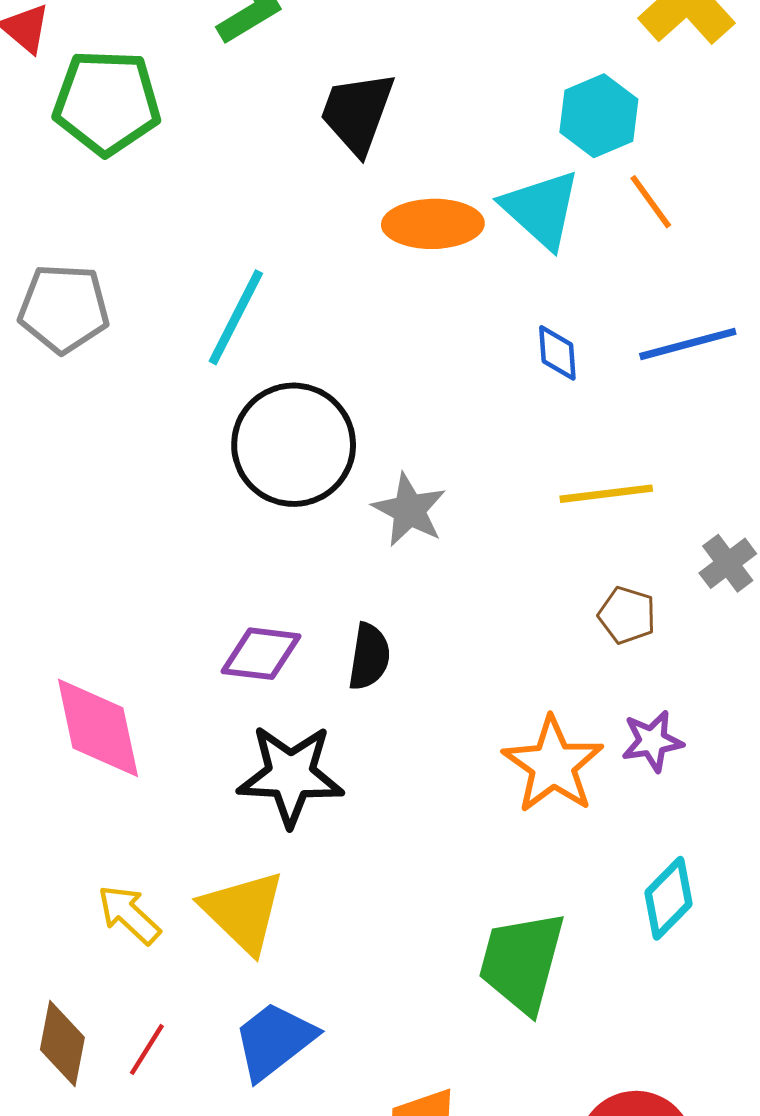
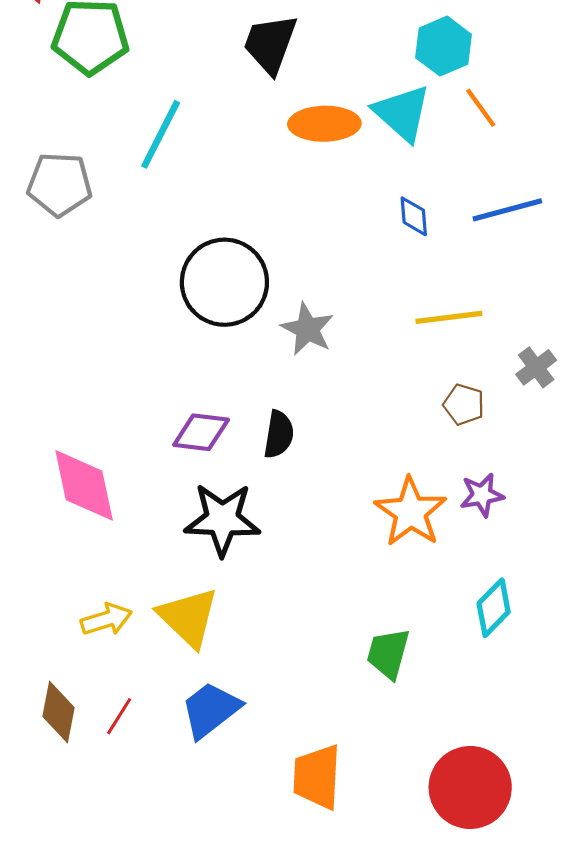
cyan line: (236, 317) -> (161, 134), moved
yellow arrow: (129, 915) -> (106, 619), turned 120
green trapezoid: (522, 962) -> (388, 653), size x0.7

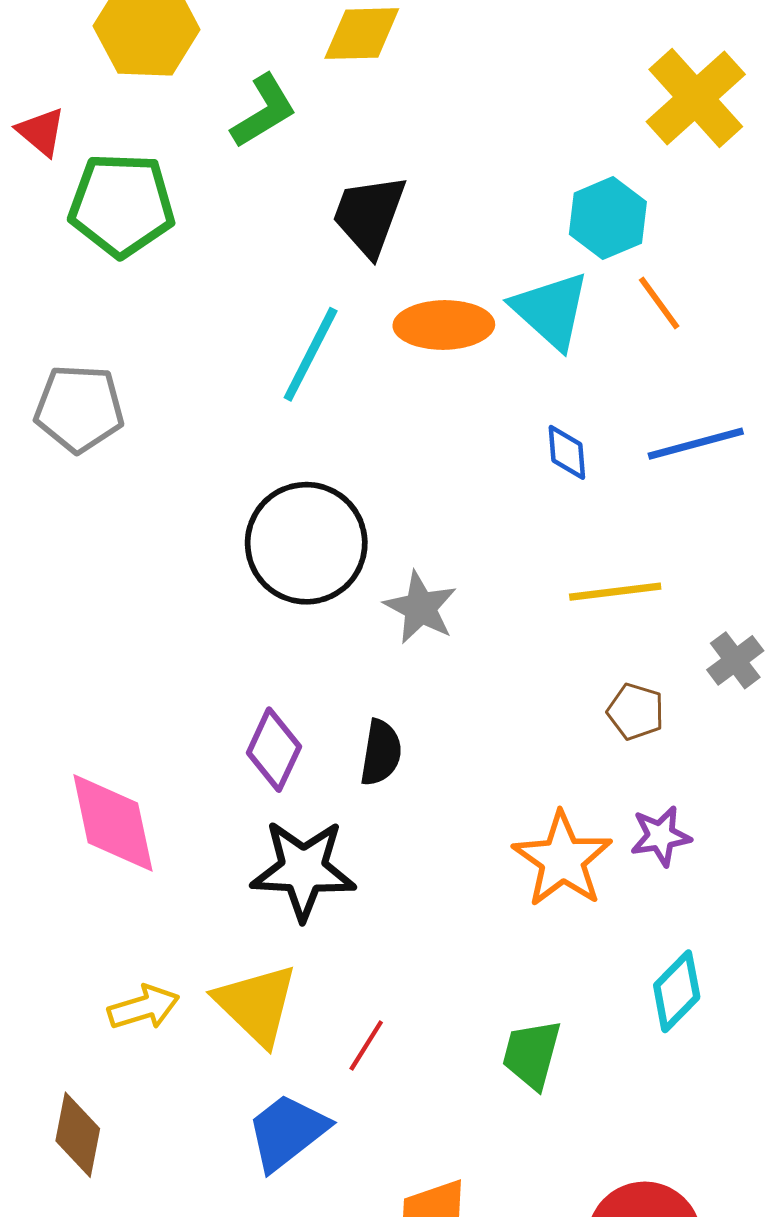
cyan line: (161, 134) -> (311, 354), moved
purple diamond: (201, 432) -> (274, 750), turned -72
red line: (119, 716) -> (366, 1045), moved

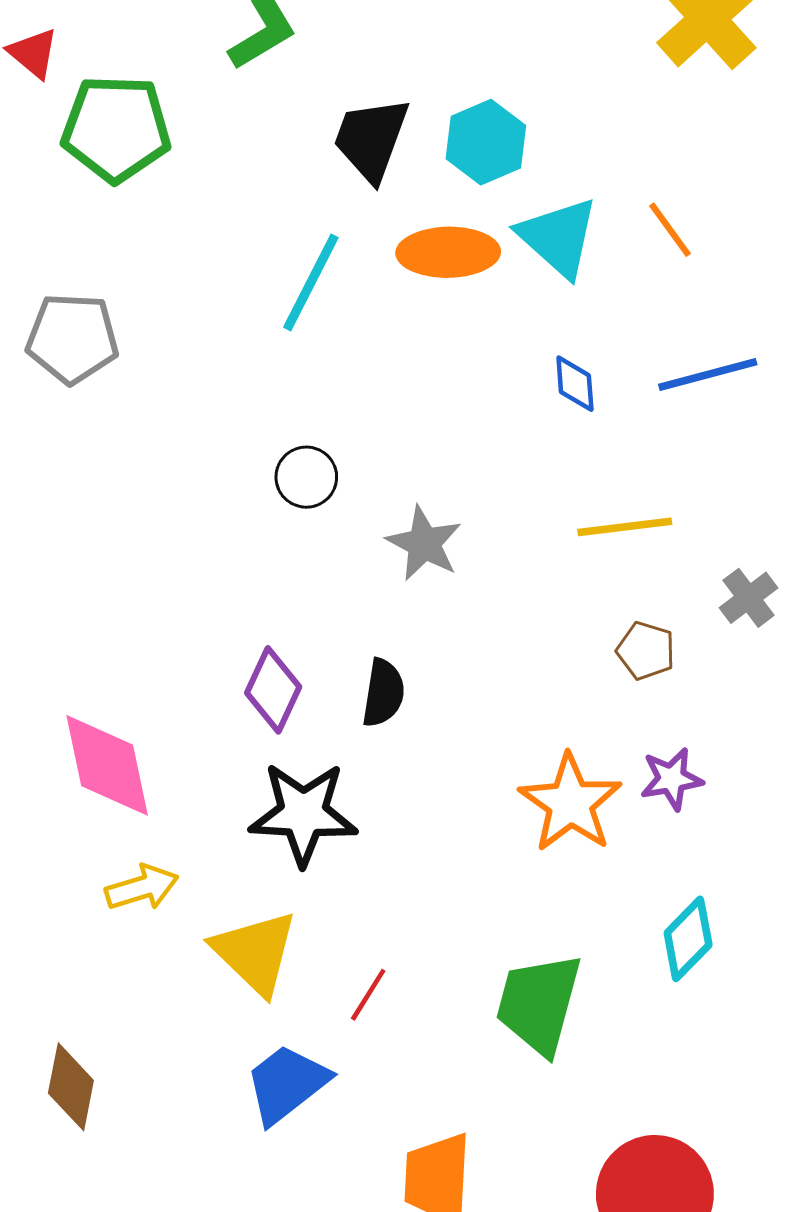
cyan hexagon: (608, 218) -> (486, 142), moved
black circle: (306, 543) -> (306, 477), size x0.5
yellow arrow: (144, 1007) -> (142, 888), moved
green trapezoid: (532, 1054) -> (539, 1004), size x1.4

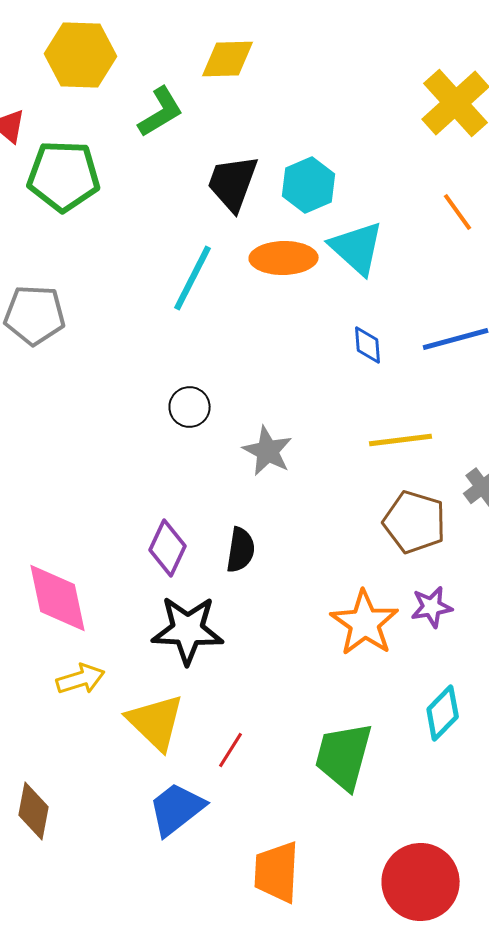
orange line: (670, 230) -> (458, 212), moved
brown pentagon: (646, 651) -> (415, 522), size x1.6

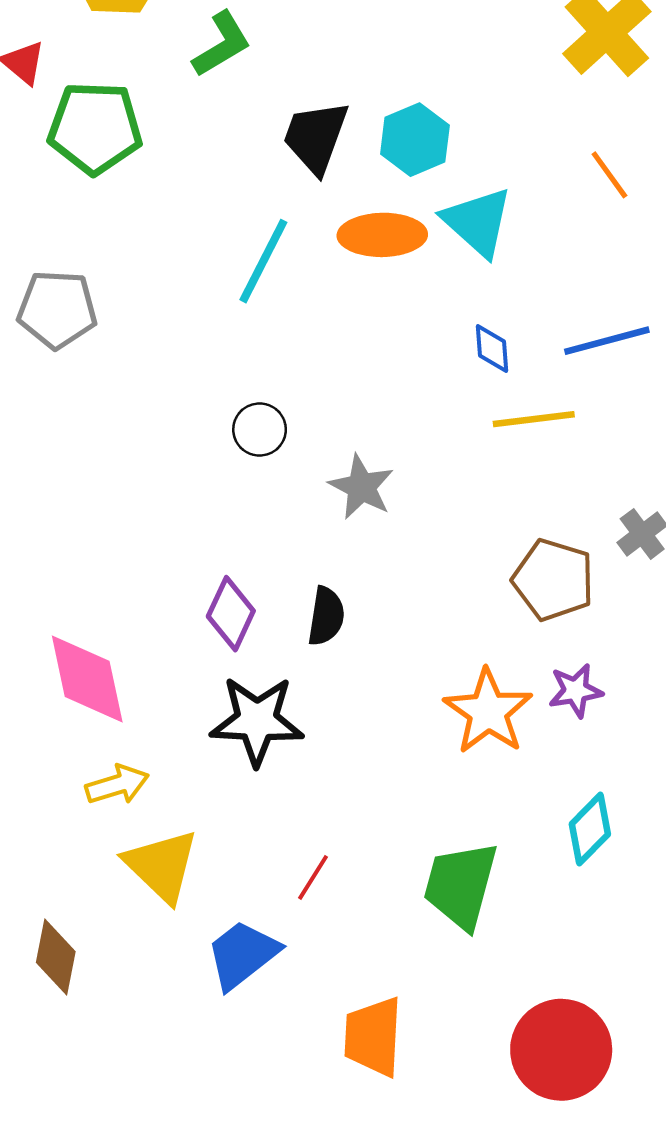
yellow line: (401, 440) -> (534, 419), moved
yellow triangle: (156, 722) -> (162, 866), moved

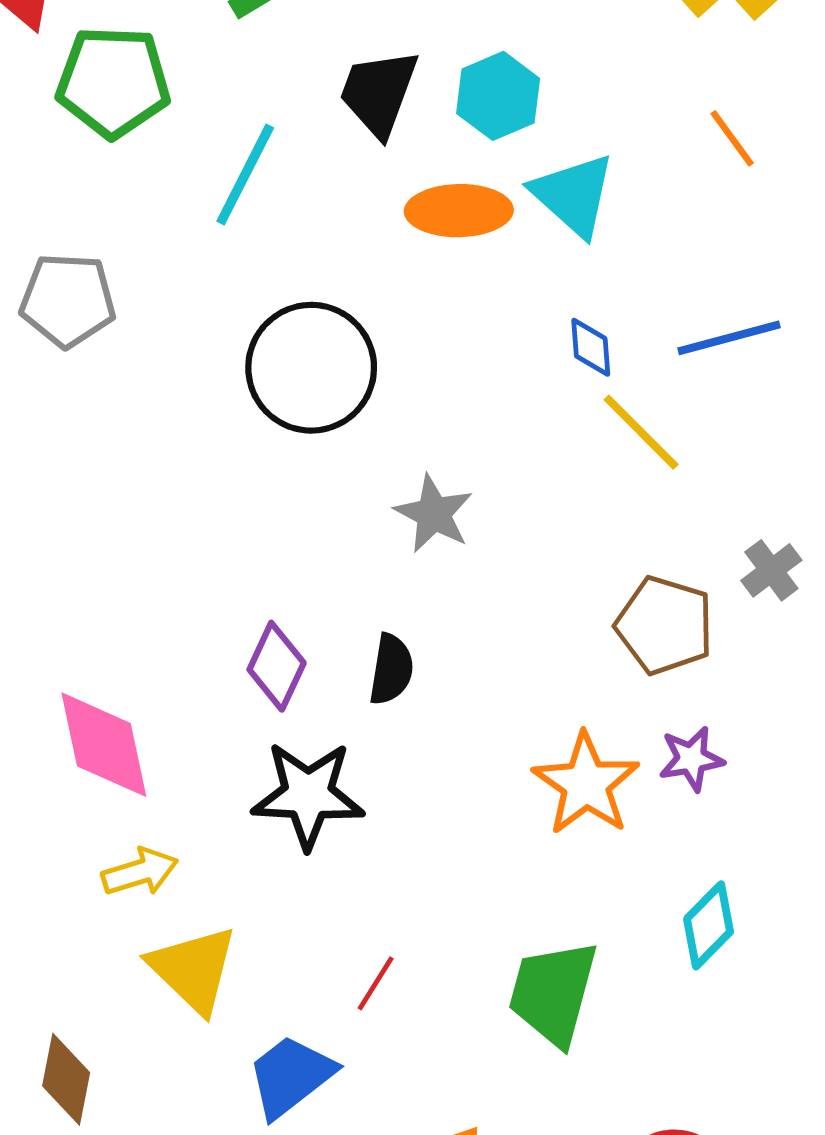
cyan line: (263, 261) -> (245, 175), moved
yellow line: (534, 419) -> (641, 432), turned 52
black circle: (260, 430) -> (311, 368), moved, size x2.0

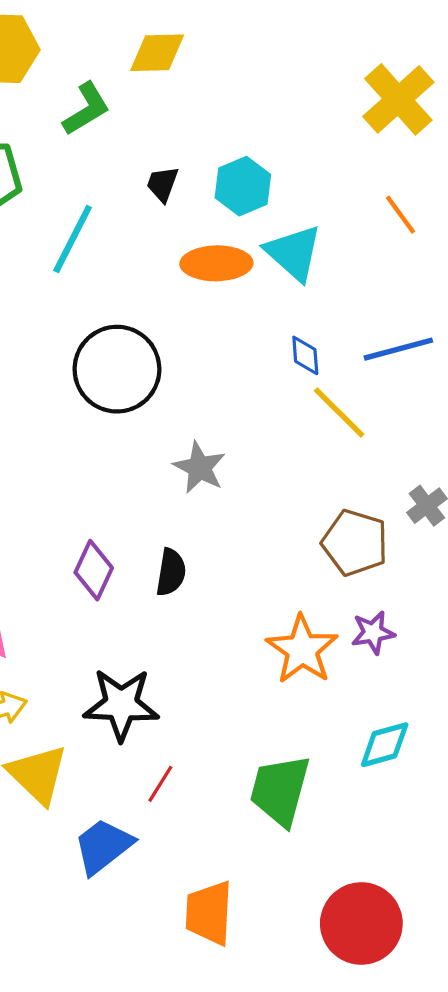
black trapezoid: (379, 93) -> (162, 184), size x0.6
black star: (308, 795) -> (121, 705), moved
cyan diamond: (709, 925) -> (385, 745), turned 30

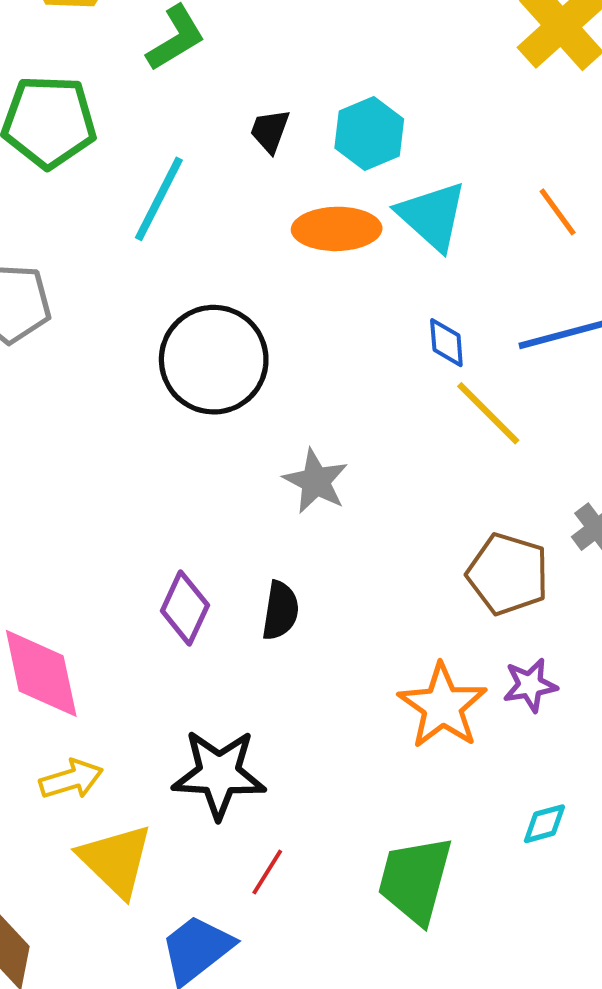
orange line: (400, 215) -> (558, 212), moved
cyan diamond: (385, 745) -> (544, 824), size x0.7

